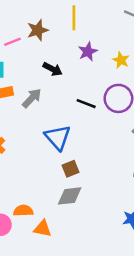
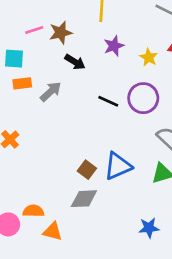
brown star: (38, 30) -> (61, 33), moved
blue triangle: (58, 137) -> (118, 166), moved, turned 44
brown square: (70, 169) -> (87, 170), turned -35

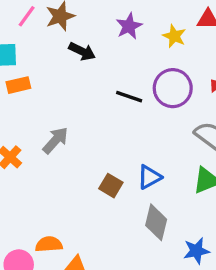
pink line: (34, 30) -> (27, 16), turned -30
gray arrow: (51, 92) -> (55, 140), moved
blue triangle: (118, 166) -> (149, 177), size x0.7
gray diamond: (84, 199) -> (156, 222), moved, turned -68

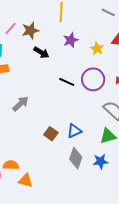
blue star: (196, 251) -> (101, 161), moved

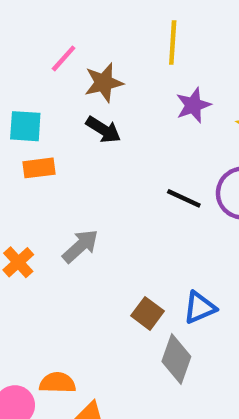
pink line: (10, 29) -> (64, 58), moved
black arrow: (41, 52) -> (103, 130), moved
gray diamond: (76, 158) -> (176, 359), moved

